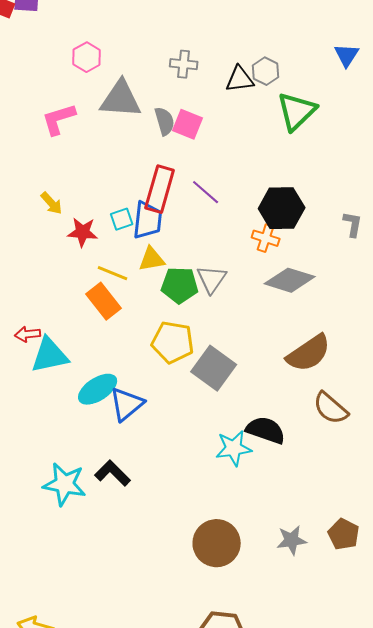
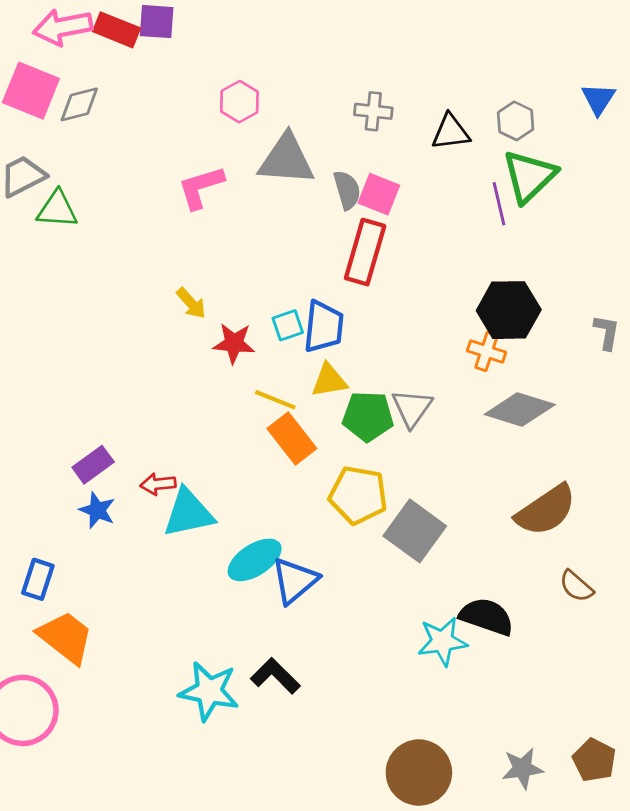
gray hexagon: (266, 71) -> (516, 121), moved
red rectangle: (160, 189) -> (365, 252), moved
purple line: (206, 192) -> (499, 204), moved, turned 36
orange rectangle: (104, 301) -> (292, 438), moved
brown semicircle: (331, 408) -> (576, 586), size x0.7

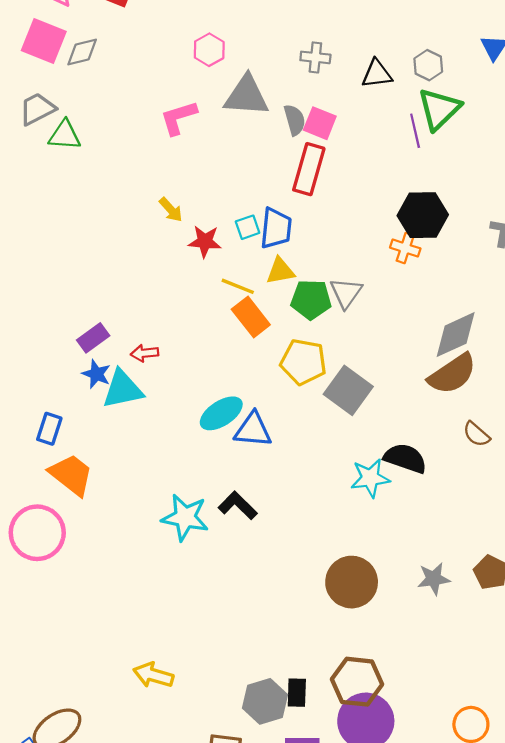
gray diamond: (520, 409) -> (456, 335), moved, turned -42
cyan triangle: (188, 513) -> (123, 389), moved
blue triangle: (295, 581) -> (253, 430), turned 45

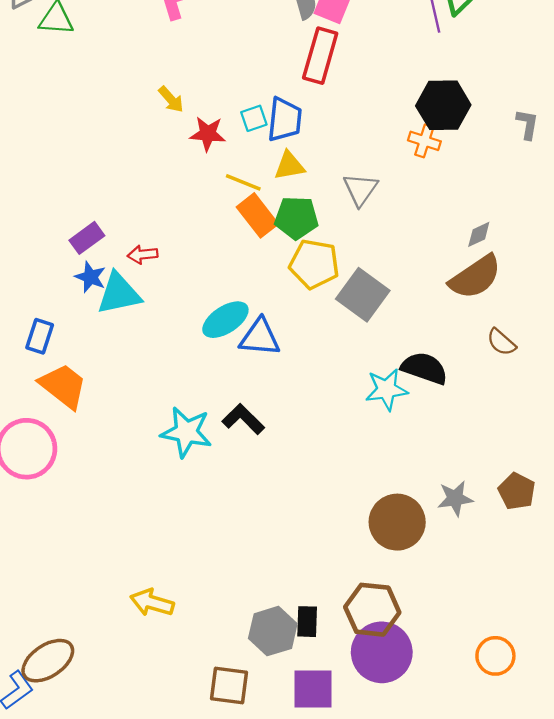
green pentagon: (311, 299) -> (296, 218), moved
gray diamond: (456, 335) -> (479, 234), size x0.5
brown circle: (352, 582) -> (397, 522), moved

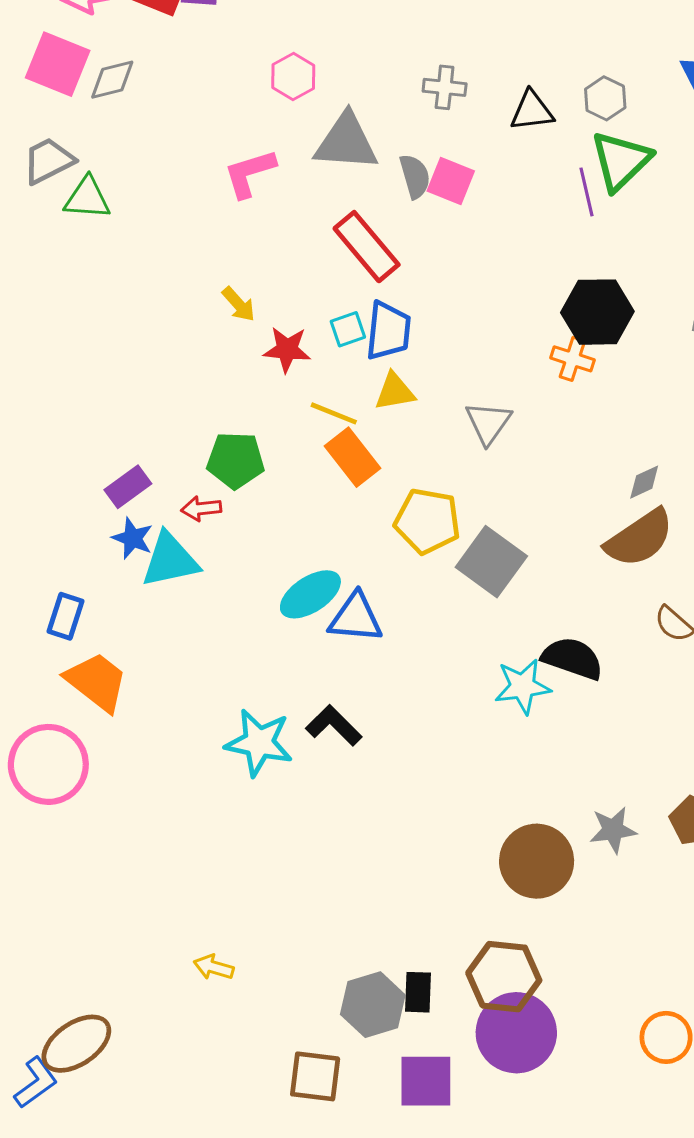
red rectangle: (320, 56) -> (367, 247), moved, turned -56
green pentagon: (296, 218) -> (236, 460), moved
yellow arrow: (152, 603) -> (214, 967), size x0.7

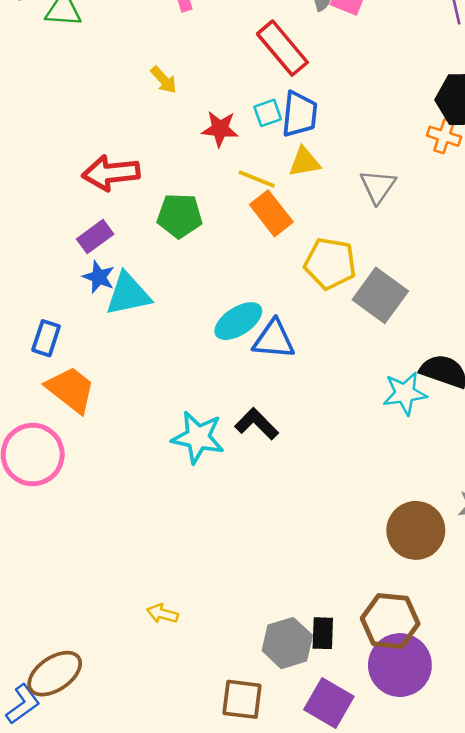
yellow arrow: (239, 304) -> (164, 80), moved
red arrow: (201, 509) -> (111, 173), moved, size x1.8
purple square: (426, 1081) -> (329, 703), turned 30

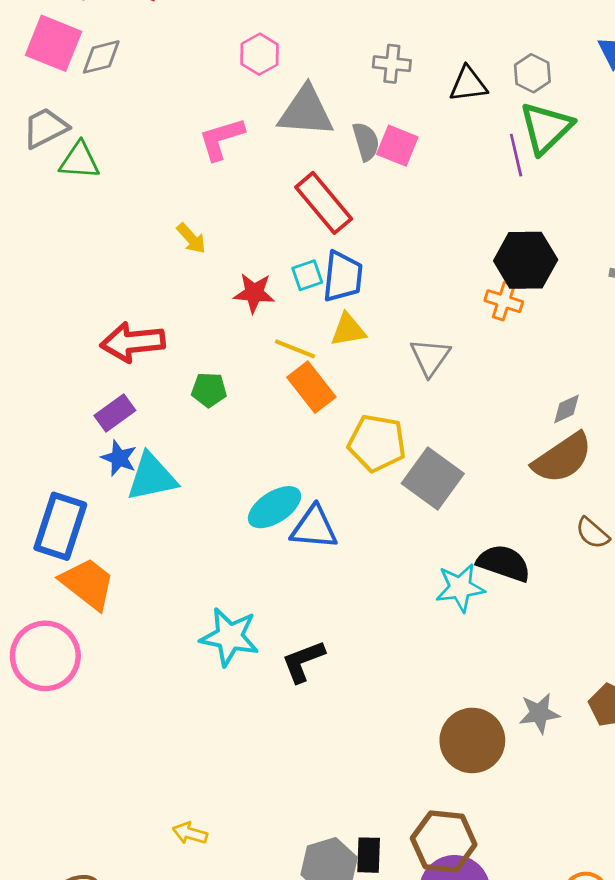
green pentagon: (180, 216) -> (209, 390), size x0.7
blue rectangle: (46, 338) -> (60, 526), size x1.6
black L-shape: (257, 424) -> (303, 661), moved, turned -66

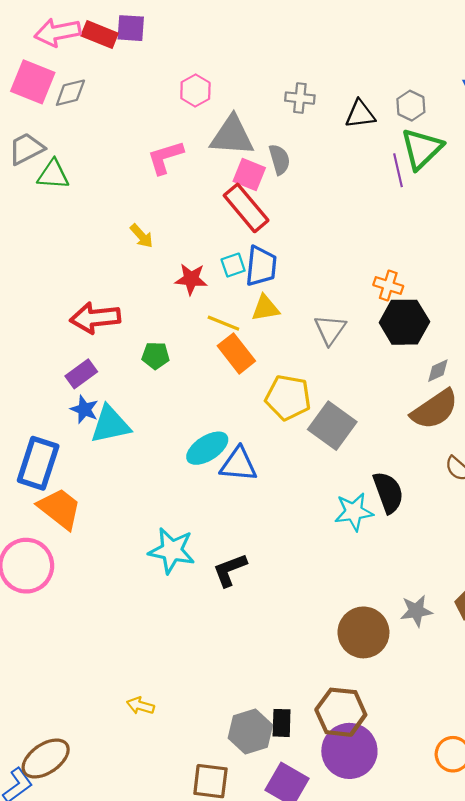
pink square: (397, 146) -> (249, 175), moved
black hexagon: (526, 260) -> (404, 322), moved
black semicircle: (504, 563) -> (388, 492), turned 51

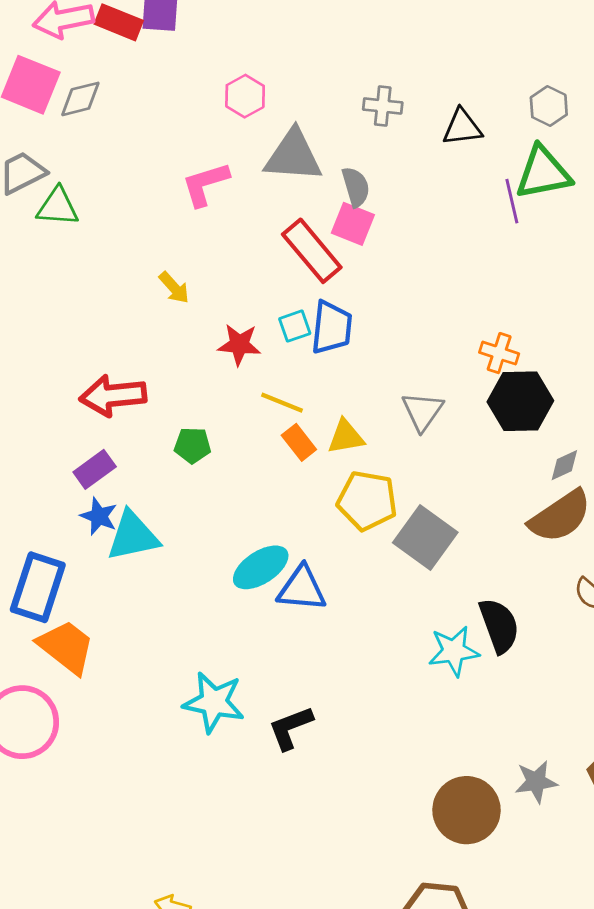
gray hexagon: (411, 106) -> (549, 106), moved
green triangle: (422, 149) -> (543, 173), turned 33
pink square: (249, 175) -> (353, 224), moved
yellow triangle: (265, 308) -> (346, 437), moved
orange rectangle: (236, 353) -> (299, 442), size x0.7

